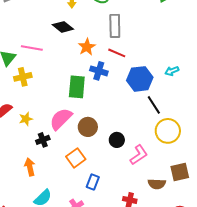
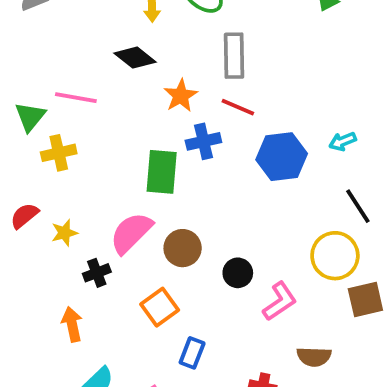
blue cross: (99, 71) -> (203, 141), turned -30
black line: (154, 105) -> (358, 206), moved
brown square: (180, 172) -> (365, 299), moved

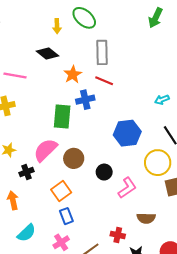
blue hexagon: (282, 157) -> (127, 133), moved
blue rectangle: (192, 353) -> (66, 216), moved, turned -42

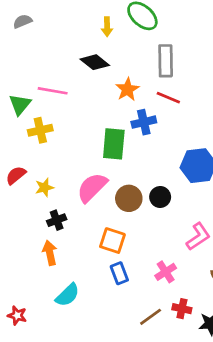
black cross: (27, 172) -> (57, 220), moved
black circle: (104, 172) -> (160, 197), moved
orange square: (61, 191) -> (112, 241), turned -36
red cross: (118, 235) -> (182, 309), moved
pink cross: (61, 242) -> (166, 272), moved

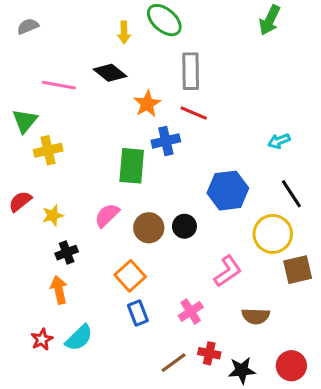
pink line: (53, 91) -> (59, 85), moved
pink semicircle: (92, 187) -> (107, 215), size x0.7
orange square: (112, 241) -> (130, 276), turned 30
red star: (17, 315) -> (42, 339), moved, turned 30

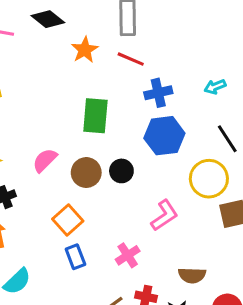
blue cross: (166, 141) -> (158, 93), moved
green rectangle: (132, 166) -> (95, 116), moved
brown semicircle: (256, 316) -> (192, 275), moved

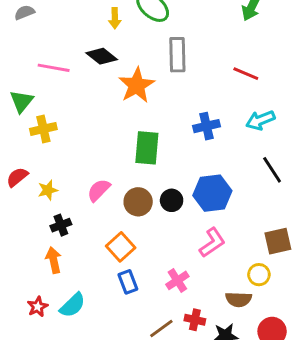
orange star: (85, 50) -> (137, 85), size x1.4
red line: (131, 59) -> (246, 74), moved
cyan arrow: (215, 87) -> (260, 120), size x1.4
blue hexagon: (164, 136) -> (212, 193), moved
yellow circle: (209, 179) -> (259, 275), moved, size x0.6

